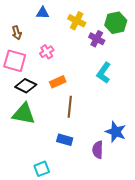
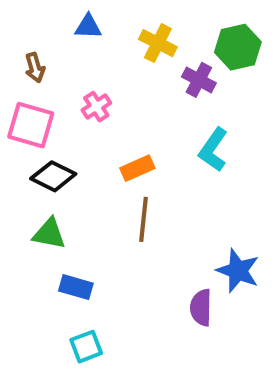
orange rectangle: (58, 82) -> (137, 168), moved
green triangle: (24, 114) -> (49, 234), size x0.7
blue rectangle: (65, 140) -> (76, 287), moved

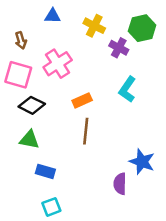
pink cross: (96, 107) -> (58, 64), size x1.6

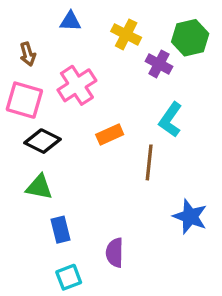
brown line: (86, 131) -> (149, 162), moved
blue rectangle: (45, 171) -> (60, 230), turned 60
purple semicircle: (120, 184) -> (115, 253), moved

